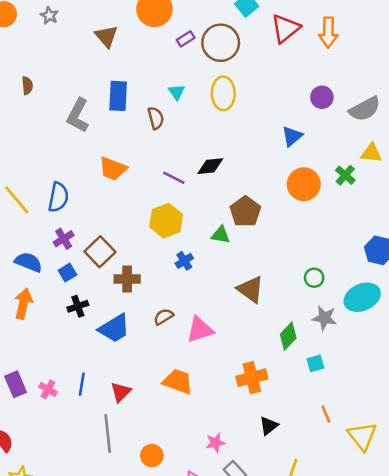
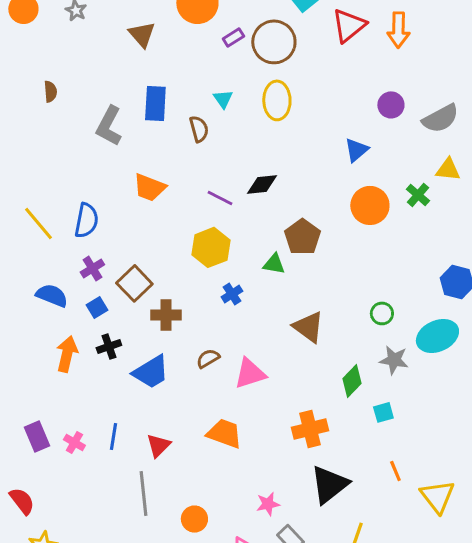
orange arrow: (23, 304) -> (67, 354), moved
black triangle: (269, 426) -> (329, 484), size x1.8

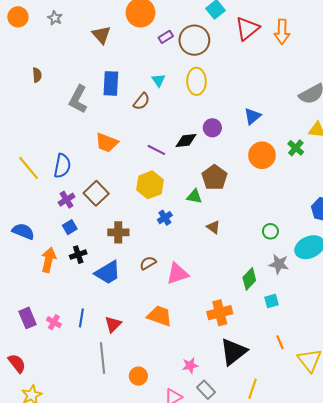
purple circle: (391, 105) -> (212, 128), moved
brown semicircle: (199, 129) -> (142, 101), turned 54
brown square: (134, 283) -> (96, 193), moved
blue semicircle: (52, 295) -> (23, 231), moved
brown triangle: (308, 327) -> (213, 227), moved, size x0.6

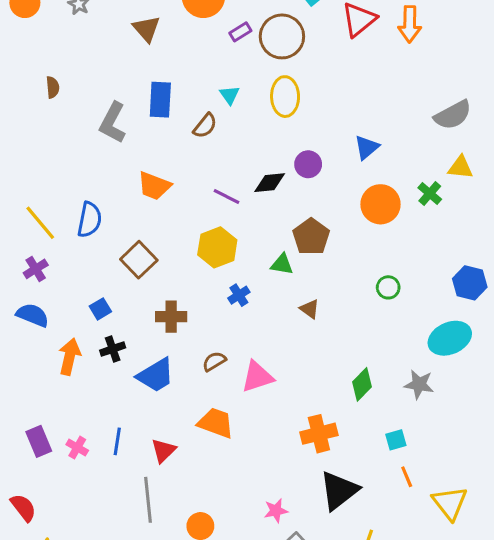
purple cross: (67, 200) -> (36, 269), moved
green circle: (270, 231) -> (388, 287), moved
gray star: (279, 264) -> (419, 384), moved
cyan square: (271, 301) -> (396, 440), moved
orange trapezoid: (160, 316) -> (216, 423), moved

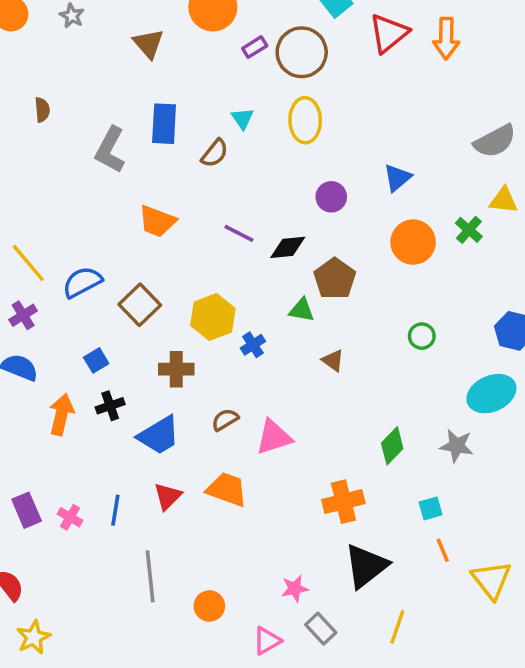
black diamond: (270, 183) -> (288, 247), moved
blue semicircle: (90, 220) -> (82, 282), moved, turned -129
yellow hexagon: (217, 247) -> (213, 317), moved
red triangle: (163, 451) -> (168, 496), moved

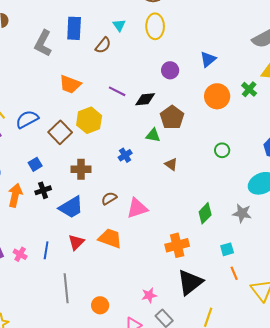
yellow hexagon: (213, 317) -> (89, 120), moved

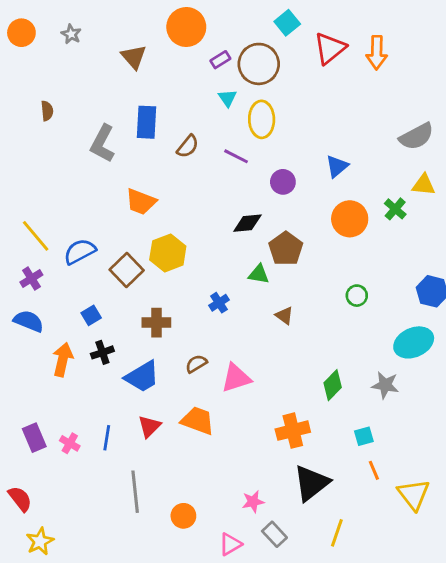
cyan triangle: (119, 25) -> (227, 98), moved
purple line: (117, 91) -> (236, 156), moved

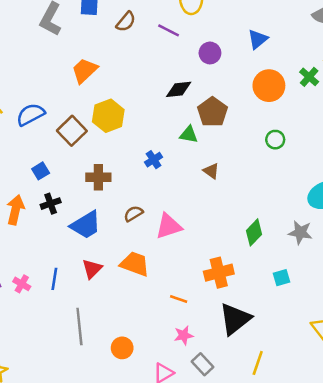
orange trapezoid: (141, 202) -> (84, 71), turned 116
green circle: (357, 296) -> (275, 140), moved
orange line: (374, 470) -> (179, 299), moved, turned -48

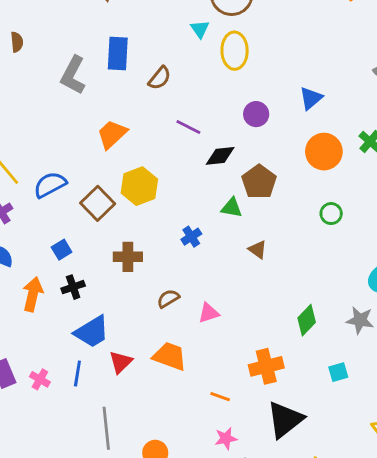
purple line: (169, 30) -> (188, 127), moved
blue trapezoid: (86, 225) -> (92, 332), moved
pink triangle: (169, 226) -> (209, 313), size x0.7

